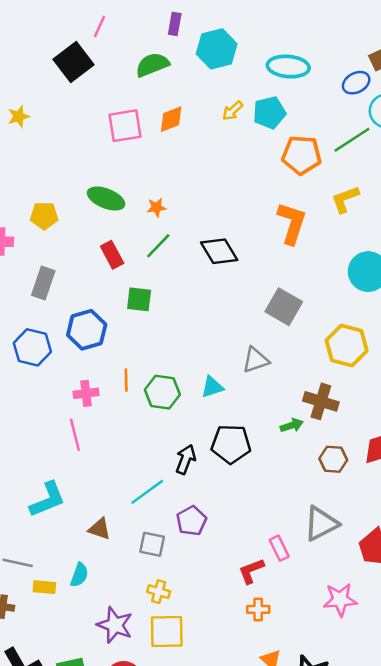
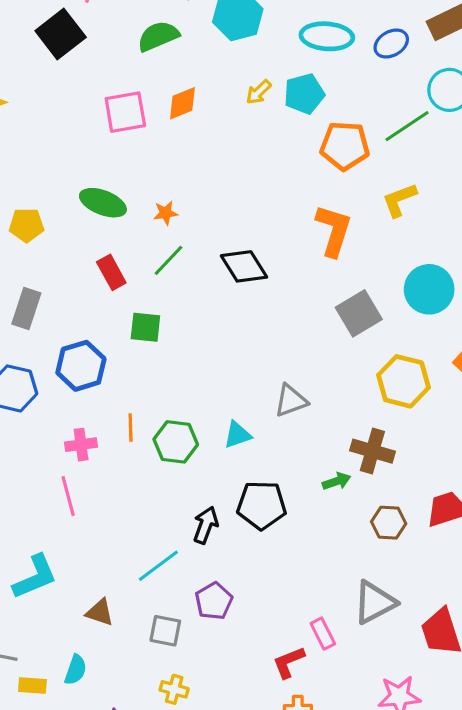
blue ellipse: (356, 83) -> (391, 44), moved
gray square: (284, 307) -> (359, 313), moved, turned 30

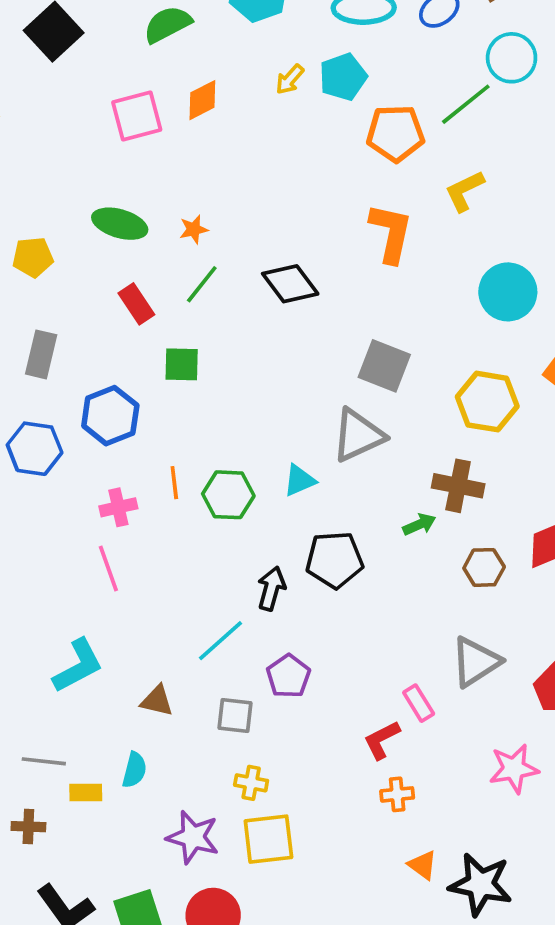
gray square: (359, 313) -> (384, 366), moved, turned -33
gray triangle: (291, 401) -> (358, 435), size x1.4

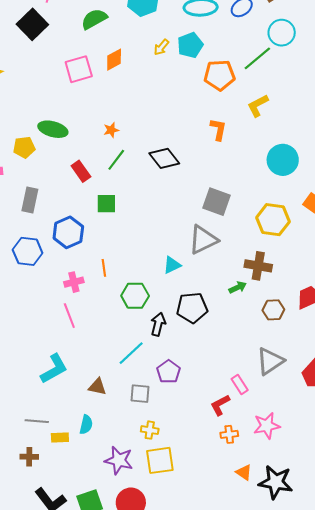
green ellipse: (120, 224) -> (53, 129), moved
orange L-shape: (391, 233) -> (218, 129), size x0.7
green hexagon: (228, 495) -> (135, 296), moved
pink star: (514, 769) -> (267, 426), moved

